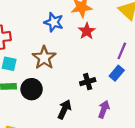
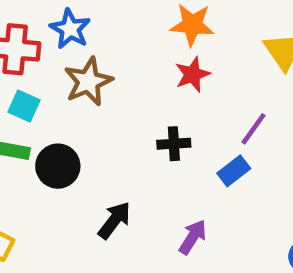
blue star: (54, 22) -> (70, 29), moved
brown star: (44, 58) -> (88, 82), moved
black cross: (88, 82) -> (174, 144), moved

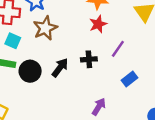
purple line: (253, 129) -> (118, 49), moved
blue rectangle: (234, 171) -> (129, 79), moved
black arrow: (114, 220) -> (60, 68), moved

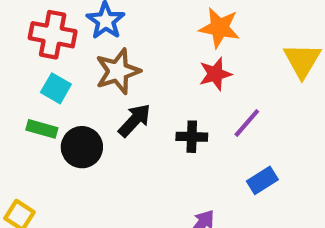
black arrow: (60, 68) -> (134, 120), moved

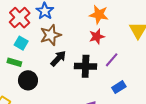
red cross: (53, 35) -> (20, 18), turned 35
black cross: (192, 137) -> (86, 66), size x1.5
black circle: (82, 147) -> (28, 80), moved

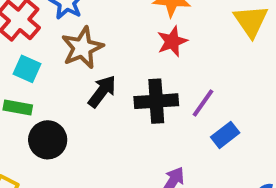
purple line: (112, 60) -> (203, 103), moved

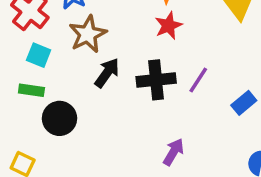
blue rectangle: (225, 135) -> (244, 103), moved

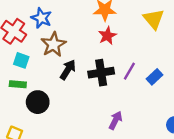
blue rectangle: (244, 103) -> (154, 77), moved

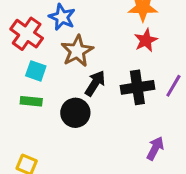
black circle: (38, 102) -> (75, 113), moved

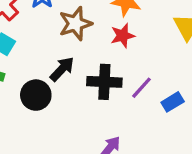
brown star: (77, 51) -> (75, 24), moved

